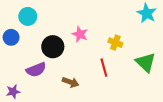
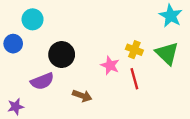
pink star: (80, 34) -> (110, 65), moved
green triangle: (146, 62) -> (167, 53), moved
red line: (104, 68) -> (134, 79), moved

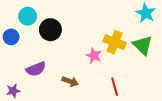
yellow cross: (134, 50) -> (115, 42), size x1.5
black circle: (62, 55) -> (50, 30), moved
red line: (134, 79) -> (115, 87), moved

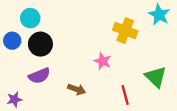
black circle: (50, 30) -> (40, 44), moved
yellow cross: (115, 42) -> (125, 31), moved
green triangle: (143, 45) -> (156, 77), moved

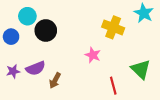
black circle: (40, 44) -> (46, 30), moved
brown arrow: (77, 89) -> (55, 81), moved, turned 98
purple star: (14, 99) -> (13, 71), moved

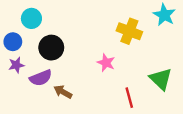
black circle: (46, 30) -> (51, 48), moved
purple star: (13, 71) -> (16, 65), moved
brown arrow: (55, 81) -> (63, 92), turned 91

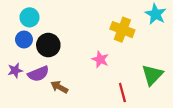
blue circle: (13, 42) -> (24, 40), moved
purple star: (16, 65) -> (15, 70), moved
green triangle: (161, 79) -> (152, 75), turned 30

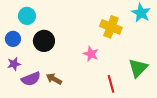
blue circle: (24, 40) -> (13, 39), moved
purple semicircle: (38, 74) -> (31, 79), moved

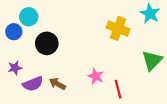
blue circle: (13, 39) -> (14, 32), moved
pink star: (91, 54) -> (96, 76), moved
green triangle: (138, 68) -> (152, 60), moved

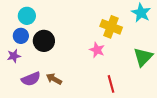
blue circle: (14, 32) -> (21, 36), moved
purple star: (15, 68) -> (14, 56), moved
pink star: (96, 76) -> (97, 50), moved

